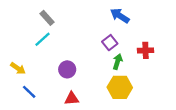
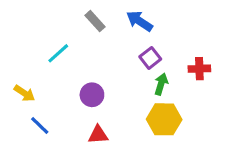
blue arrow: (120, 16) -> (140, 21), moved
gray rectangle: (47, 18) -> (95, 21), moved

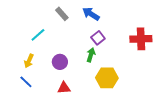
red cross: (199, 69) -> (141, 39), moved, size x1.5
green arrow: (161, 84) -> (91, 55), moved
yellow arrow: (24, 93) -> (29, 61), moved, turned 80

